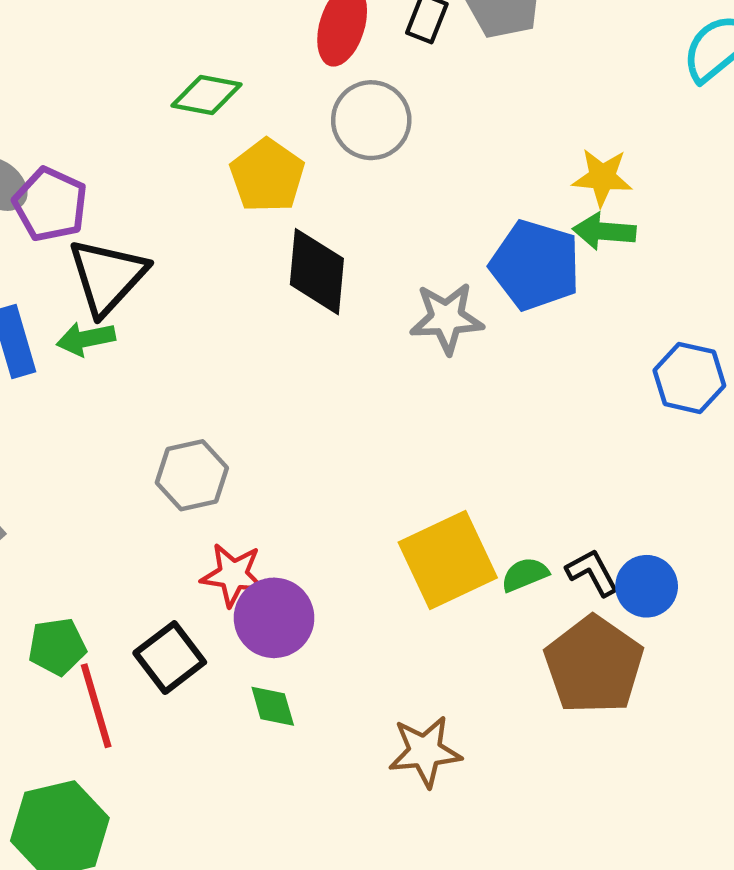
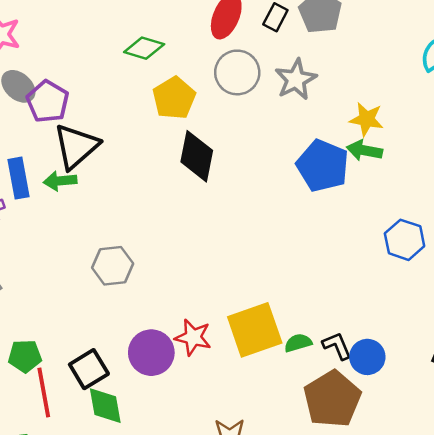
gray star: (447, 318) -> (296, 79), moved, turned -30
red star: (233, 575) -> (193, 337), moved
green diamond: (273, 706) -> (105, 406), moved, size x1.4

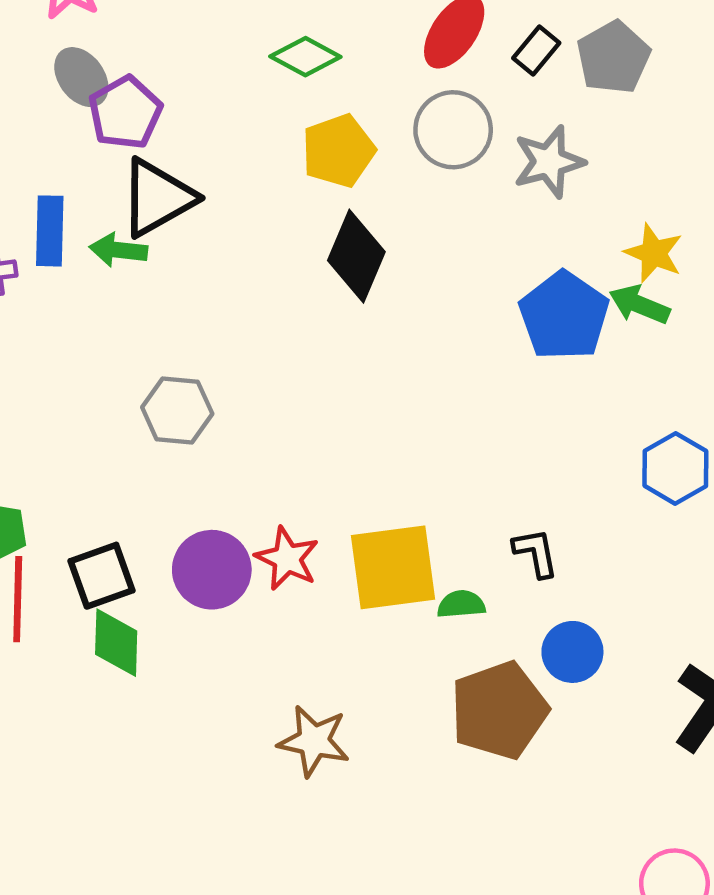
black L-shape: (337, 346) -> (536, 553), moved

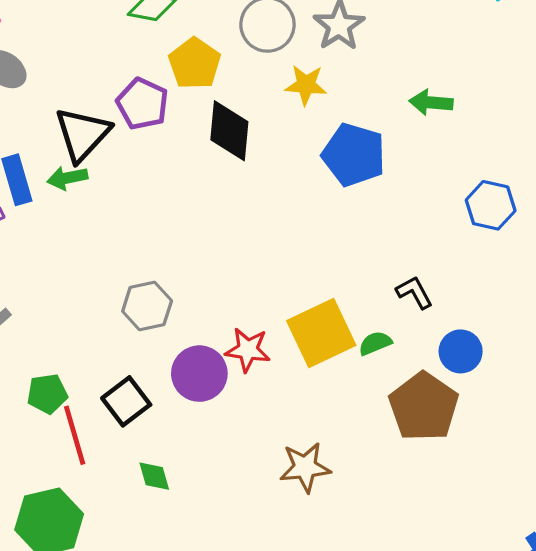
purple pentagon: (125, 113) -> (142, 104), moved
yellow star: (654, 253) -> (306, 85), moved
blue pentagon: (564, 316) -> (354, 155), moved
gray hexagon: (177, 411) -> (147, 306), moved
green diamond: (116, 643) -> (154, 476), moved, size x0.7

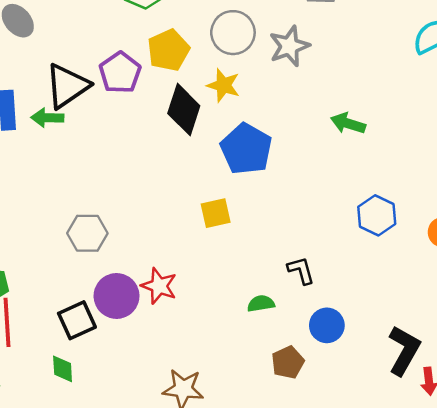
yellow star: (306, 85) -> (223, 85), moved
blue pentagon: (354, 155) -> (246, 149), moved
yellow square: (321, 333) -> (216, 213), moved, size x0.6
black square: (126, 401) -> (77, 320), moved
brown pentagon: (424, 407) -> (288, 362), size x0.6

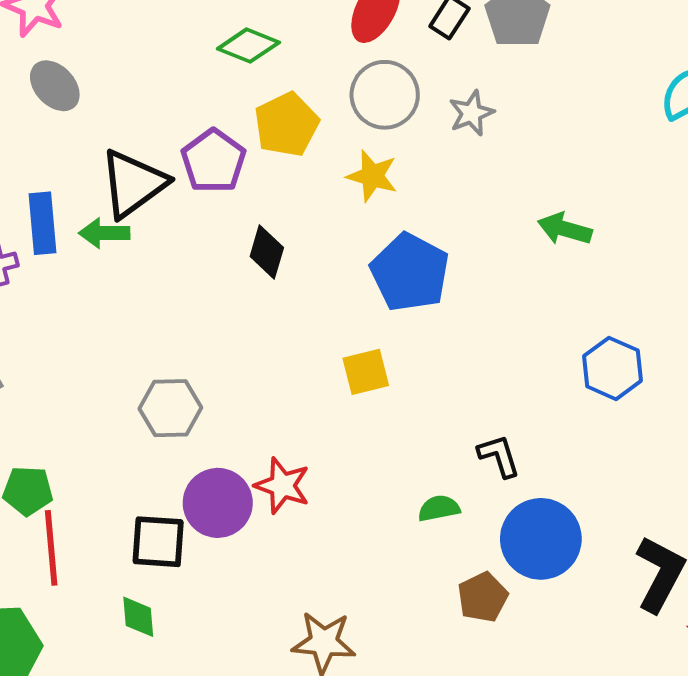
gray star: (289, 46) -> (471, 113), size x0.7
black diamond: (184, 110) -> (267, 252), moved, size x0.7
black square: (77, 320) -> (158, 542), turned 30
blue circle: (327, 325) -> (541, 539), size x1.5

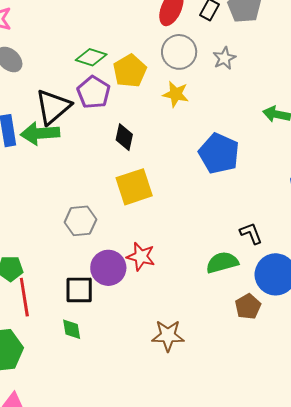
green diamond: (248, 46) -> (91, 57), moved
green arrow: (104, 233) -> (40, 133), size x1.5
blue pentagon: (410, 272) -> (219, 153), moved
yellow square: (366, 372) -> (134, 187), moved, size x1.5
green semicircle: (439, 508) -> (222, 262), size x1.5

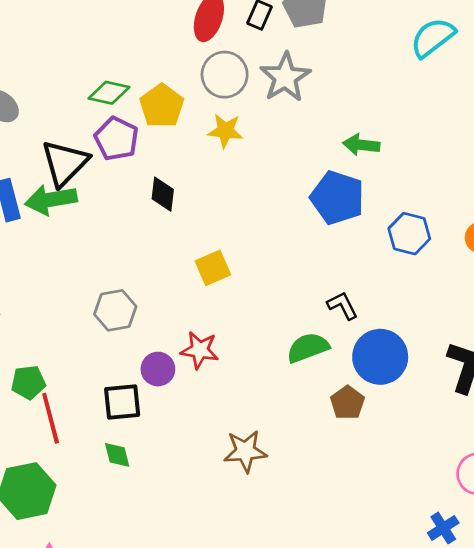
gray star: (224, 58) -> (285, 77), size x1.6
blue pentagon: (219, 153) -> (337, 198), moved
yellow square: (134, 187) -> (213, 268), moved, size x0.7
purple circle: (108, 268) -> (158, 369), size x0.7

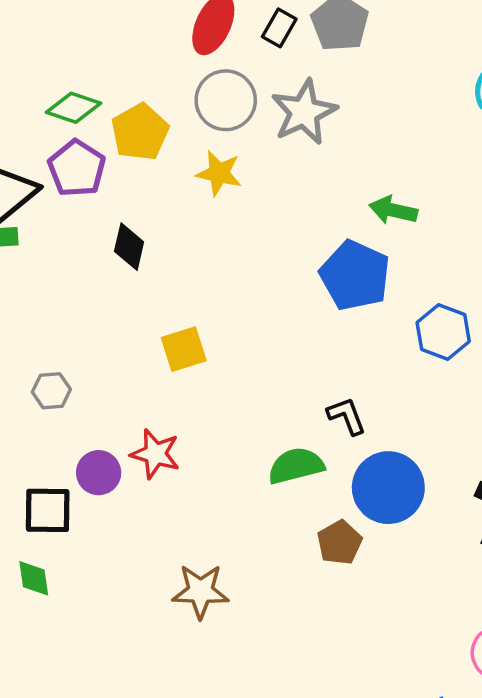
gray hexagon: (115, 310) -> (51, 391), size x0.7

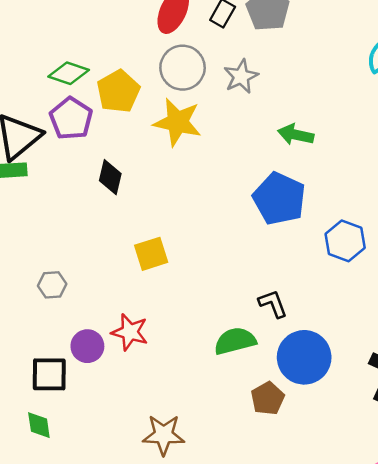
gray star: (304, 112) -> (241, 76), size x0.7
yellow star: (219, 173) -> (177, 122), size x1.4
green arrow: (393, 210) -> (296, 135), moved

